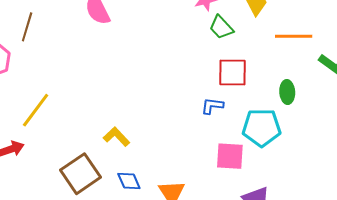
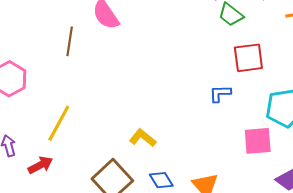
brown line: (27, 27) -> (70, 41), moved
blue L-shape: (212, 106) -> (220, 94), moved

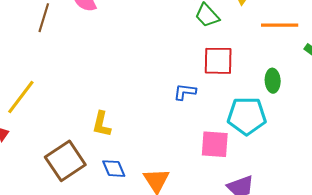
yellow L-shape: (143, 138) -> (102, 124), turned -124

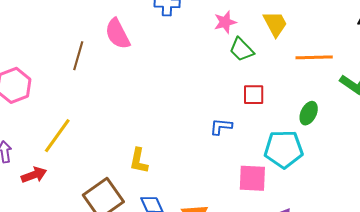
red square: (218, 61) -> (254, 95), size x0.7
green ellipse: (273, 81) -> (309, 113), turned 30

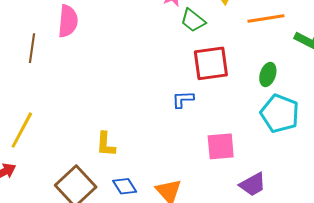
pink semicircle: (118, 34) -> (68, 21), turned -140
red square: (254, 95) -> (211, 63), size x1.6
cyan pentagon: (284, 149) -> (280, 114), moved, turned 30

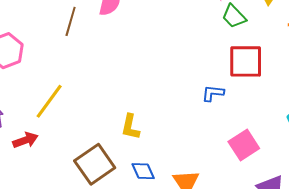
pink square: (221, 146) -> (244, 145), turned -36

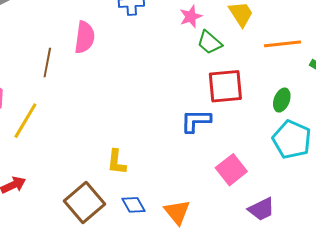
blue L-shape: (213, 93) -> (196, 121), size x1.4
yellow line: (49, 101) -> (25, 121), moved

